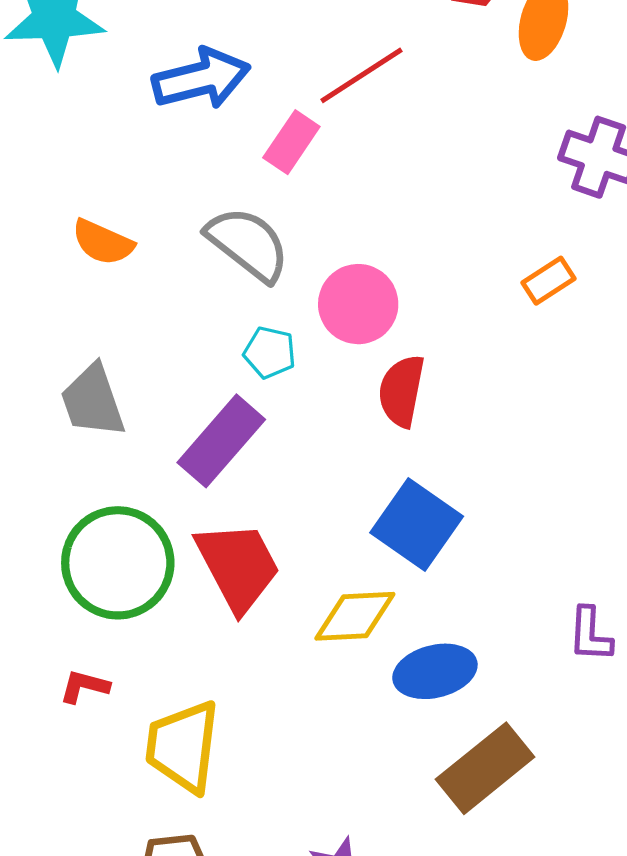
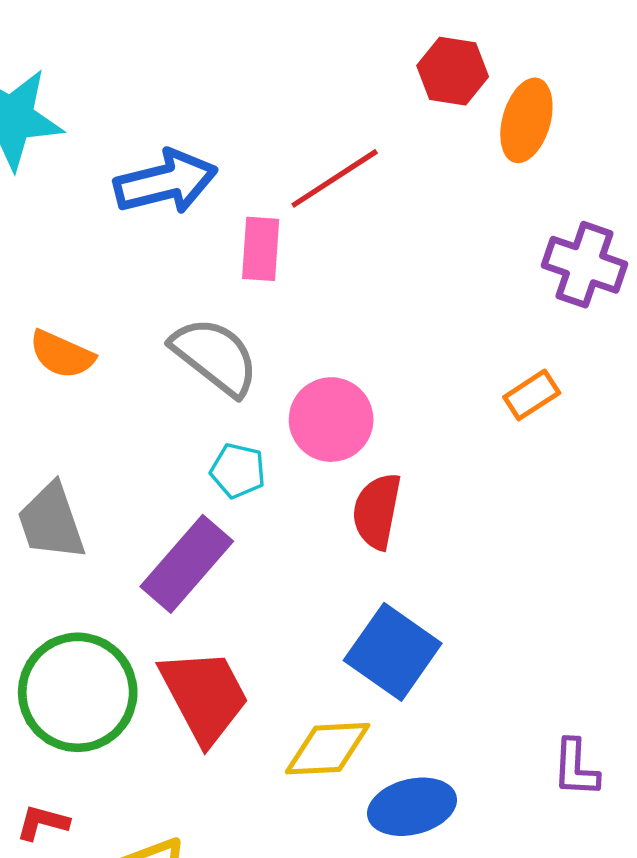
pink rectangle: (291, 142) -> (261, 249), turned -30

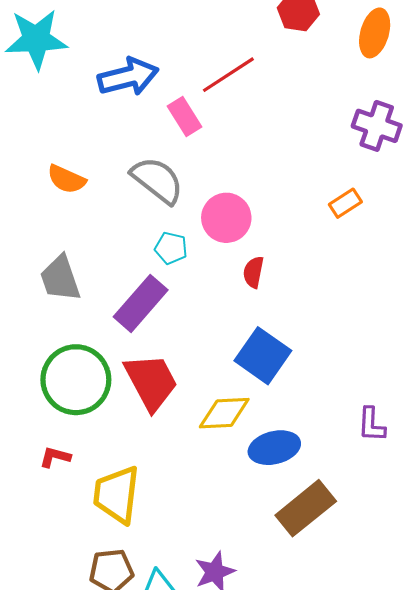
orange ellipse: (526, 120) -> (375, 33), moved
pink rectangle: (261, 249) -> (185, 116), turned -36
red semicircle: (377, 511) -> (253, 272), size x0.7

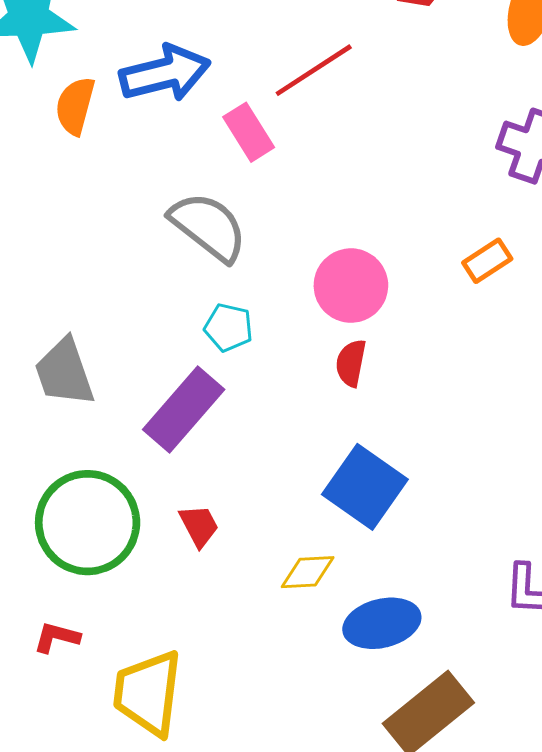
orange semicircle: (66, 179) -> (75, 106), moved, turned 81
pink circle: (226, 218) -> (351, 286), moved
red trapezoid: (151, 382) -> (199, 526), size x0.5
yellow diamond: (224, 413) -> (308, 572), size x0.7

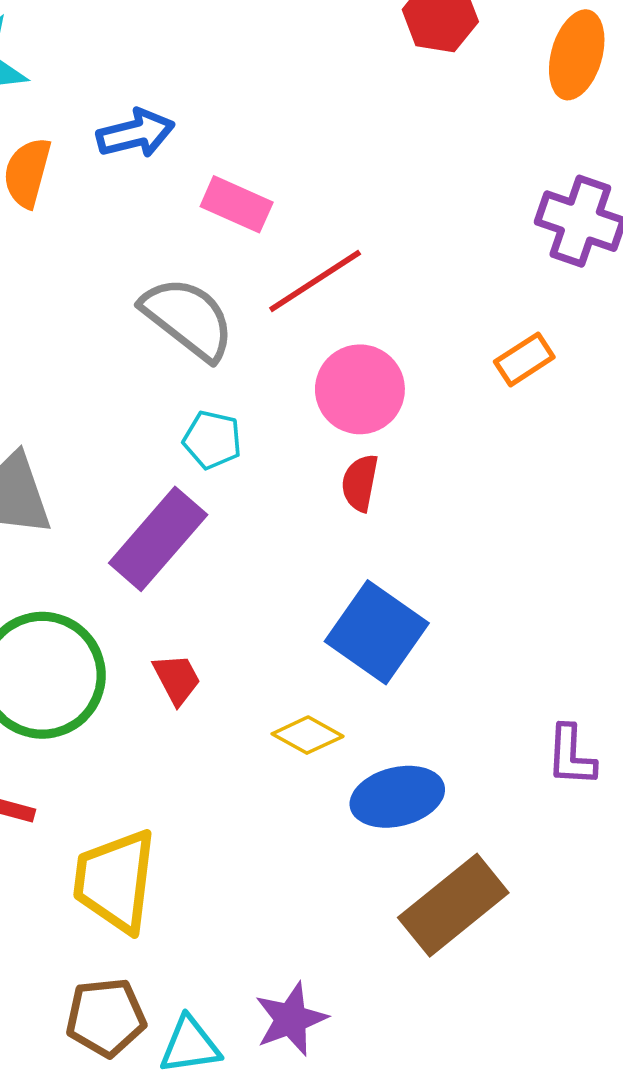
red line: (314, 70) -> (315, 281), moved
blue arrow: (165, 73) -> (136, 133), size x0.7
pink rectangle: (249, 132) -> (237, 204), turned -34
yellow diamond: (308, 572) -> (308, 735), turned 32

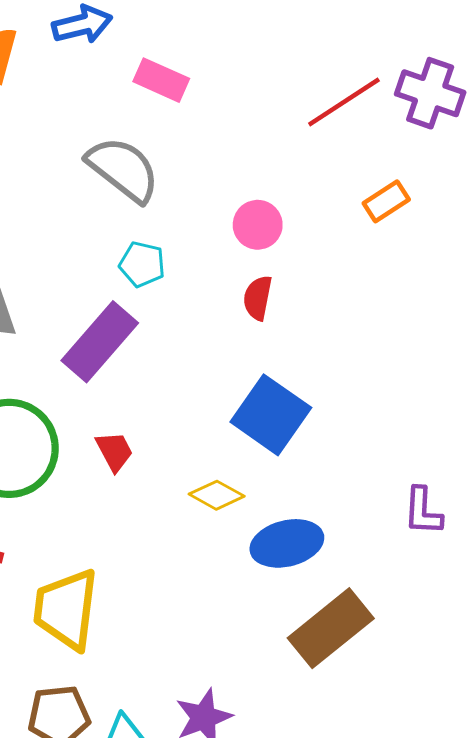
red line: (315, 281) -> (344, 102), moved
pink circle: (360, 389) -> (258, 225), size x0.7

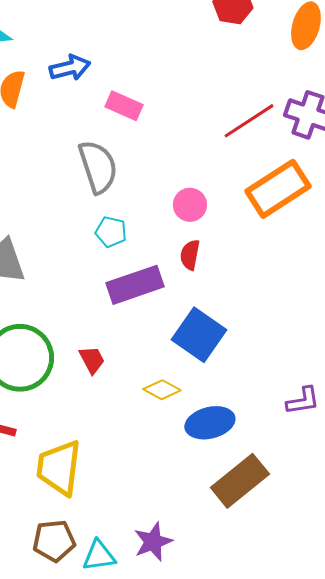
gray semicircle: (123, 169) -> (98, 167), turned 34
orange rectangle: (386, 201) -> (278, 189), size x2.0
purple rectangle: (100, 342) -> (135, 285), moved, turned 30
purple L-shape: (423, 511) -> (303, 401), turned -102

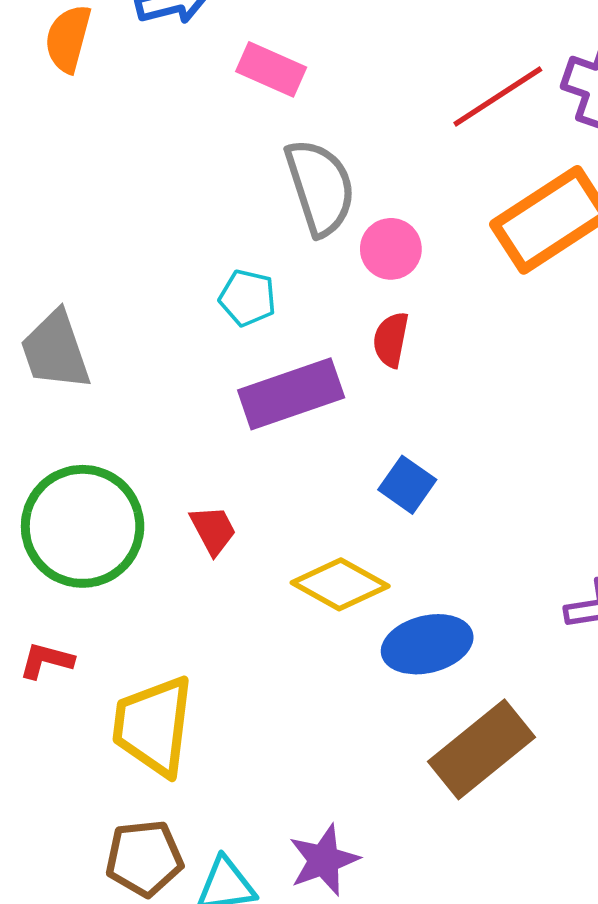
gray semicircle: (98, 167) -> (320, 187), moved
blue square: (199, 335) -> (407, 485), size x0.6
yellow diamond: (162, 390) -> (340, 584), size x1.4

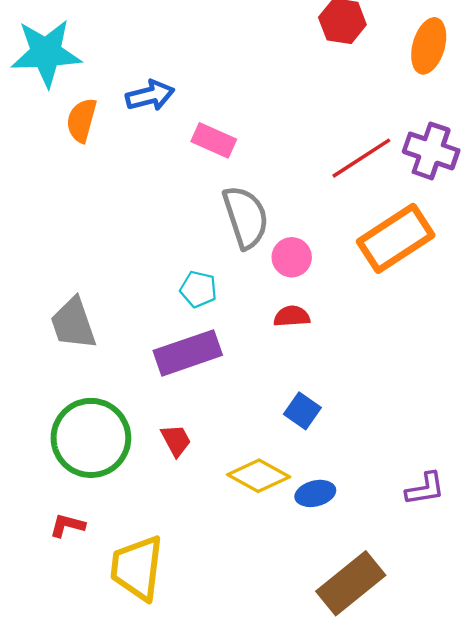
red semicircle: (391, 340) -> (292, 316), turned 75
purple rectangle: (291, 394) -> (188, 353), moved
blue ellipse: (427, 644) -> (315, 493), moved, size x0.7

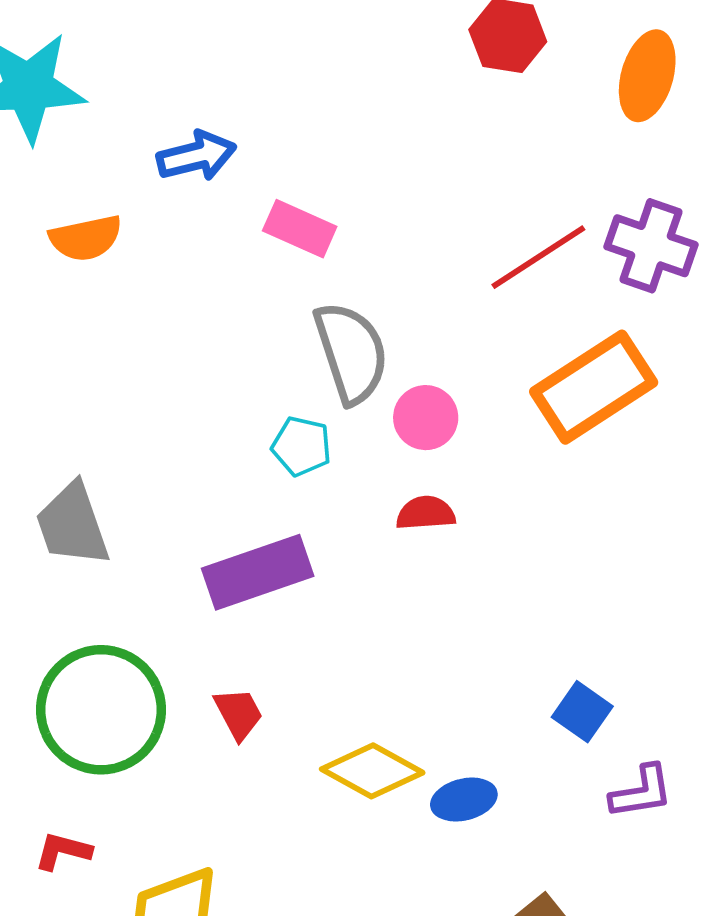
orange semicircle: (81, 120) -> (86, 238), moved, turned -117
cyan pentagon: (198, 289) -> (302, 446), moved
blue square: (302, 411) -> (582, 712), moved

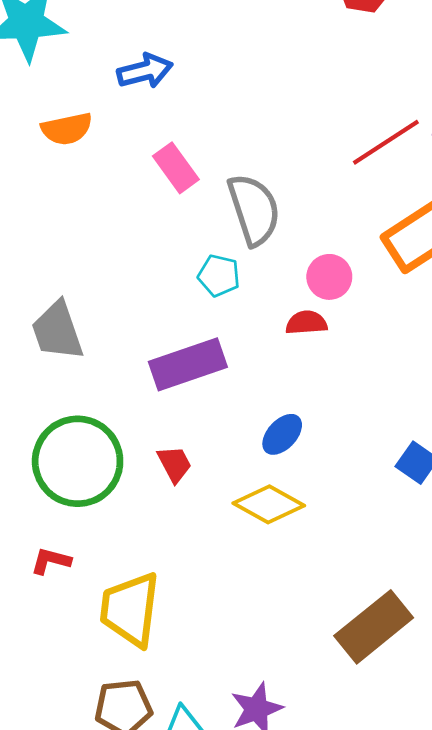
pink rectangle: (300, 229) -> (176, 168), moved, turned 30
pink circle: (426, 418) -> (329, 277), moved
blue ellipse: (464, 800) -> (282, 434), moved, turned -33

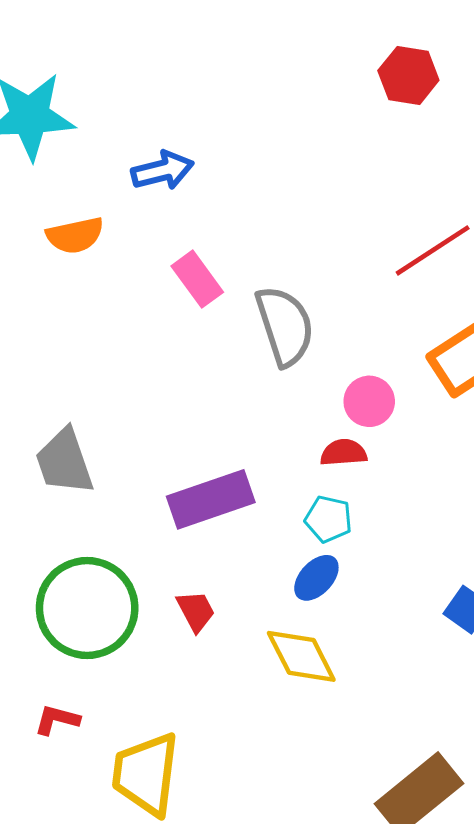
cyan pentagon: (219, 276) -> (328, 519), moved
yellow diamond: (269, 504) -> (301, 656), turned 34

